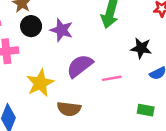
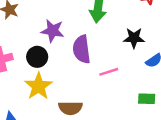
black circle: (31, 26) -> (37, 57), moved
purple semicircle: (80, 66) -> (82, 49), moved, turned -52

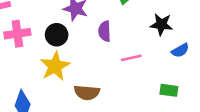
purple semicircle: (82, 49) -> (105, 31), size x0.7

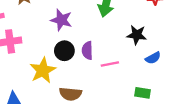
purple semicircle: (105, 31) -> (87, 50), moved
black circle: (57, 35) -> (64, 51), moved

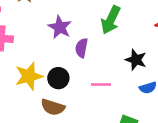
purple semicircle: (87, 50) -> (82, 48), moved
black circle: (64, 51) -> (58, 78), moved

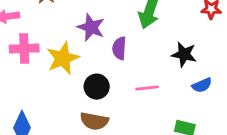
yellow star: (29, 76) -> (63, 58), moved

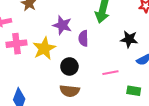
pink line: (147, 88) -> (110, 73), moved

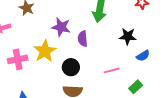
pink cross: (17, 44) -> (18, 59), moved
green rectangle: (134, 91) -> (136, 87), turned -48

